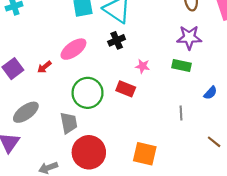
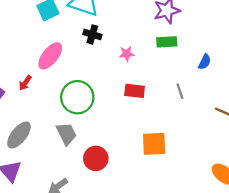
black cross: (117, 40) -> (92, 34), turned -35
red rectangle: (126, 89) -> (135, 91), moved
red circle: (89, 152) -> (96, 158), size x0.7

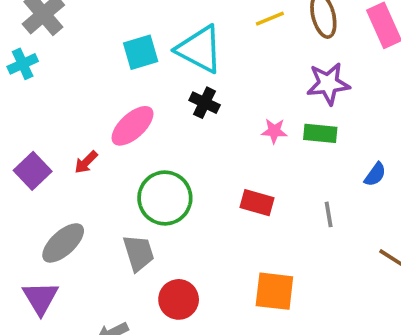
pink star: (127, 54) -> (274, 131), moved

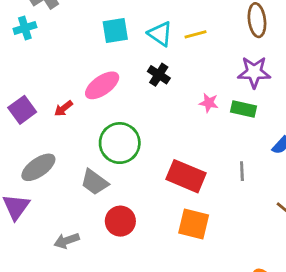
yellow line: (270, 19) -> (196, 34), moved
cyan triangle: (200, 49) -> (160, 34), size x0.7
red rectangle: (257, 203) -> (186, 176), moved, size x1.5
gray trapezoid: (139, 253) -> (94, 182), turned 136

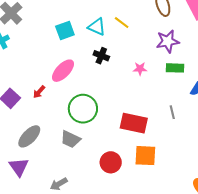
yellow line: (196, 34) -> (122, 23), turned 63
green rectangle: (243, 109) -> (175, 68), moved
red circle: (120, 221) -> (111, 162), moved

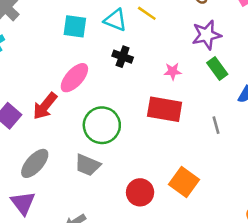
cyan square: (65, 30) -> (75, 26), turned 30
green rectangle: (175, 68) -> (217, 69), turned 54
red arrow: (39, 92) -> (45, 106), size x1.6
red rectangle: (134, 123) -> (165, 109), moved
orange square: (145, 156) -> (184, 182), turned 35

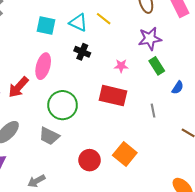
pink ellipse: (74, 78) -> (43, 66), turned -30

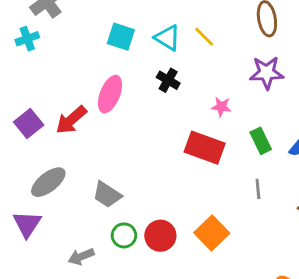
green rectangle: (157, 66) -> (261, 141), moved
green circle: (63, 105) -> (124, 235), moved, size x0.6
gray line: (153, 111) -> (258, 189), moved

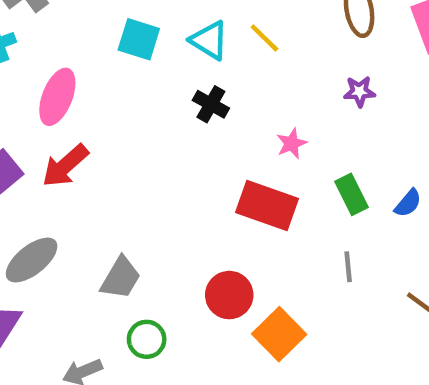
purple star: (267, 73) -> (359, 91), size x0.6
pink ellipse: (110, 94) -> (57, 97), moved
pink star: (221, 107) -> (292, 143), turned -30
gray trapezoid: (107, 195) -> (120, 278), turned -92
red circle: (160, 236) -> (229, 295), moved

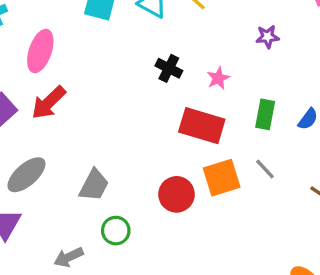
black cross: (211, 104) -> (169, 68), moved
green rectangle: (351, 194) -> (265, 114), turned 40
gray line: (348, 267) -> (265, 169), turned -35
orange square: (279, 334) -> (222, 178), moved, turned 30

